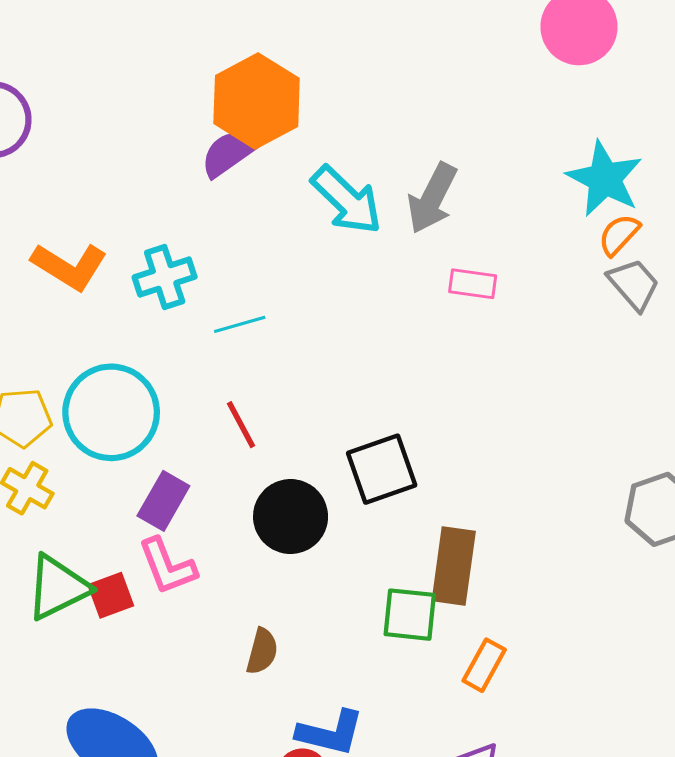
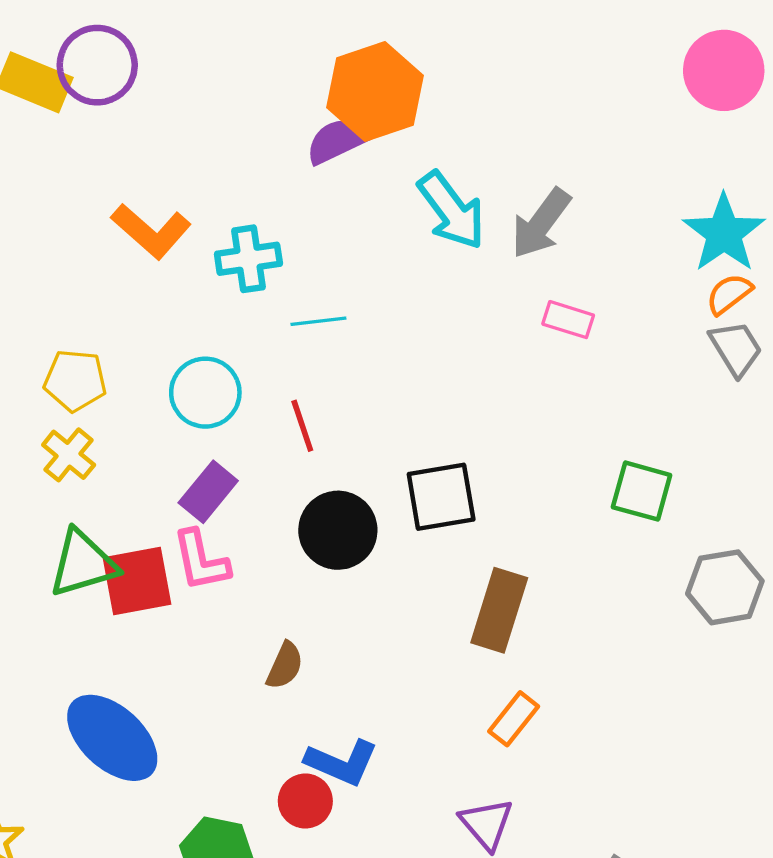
cyan circle: (111, 412) -> (205, 393), moved, size x0.7
red square: (111, 595) -> (137, 581), size x1.5
green square: (410, 615) -> (642, 491), moved

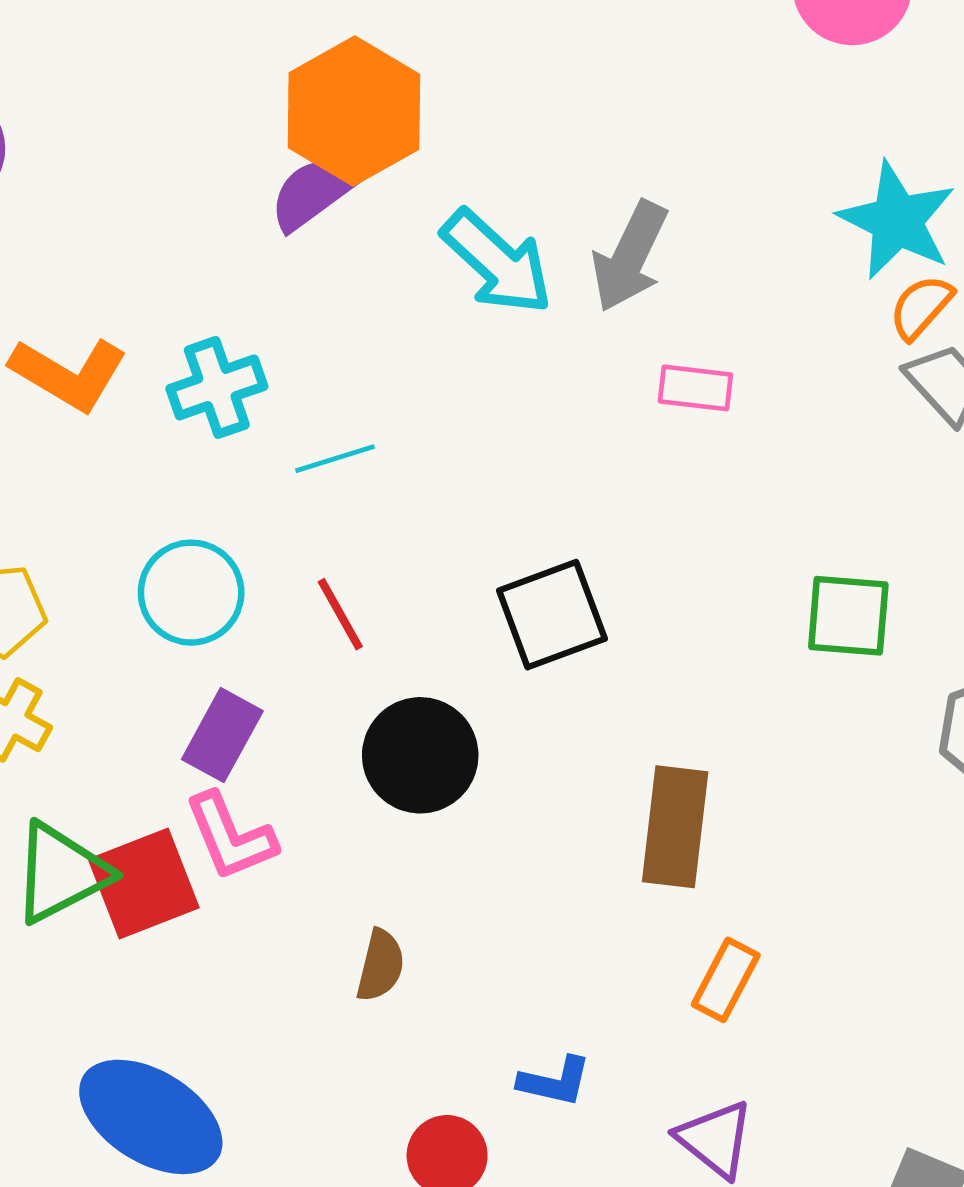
black square: (441, 497) -> (552, 615), moved
blue L-shape: (342, 762) -> (555, 1081), moved, size x0.7

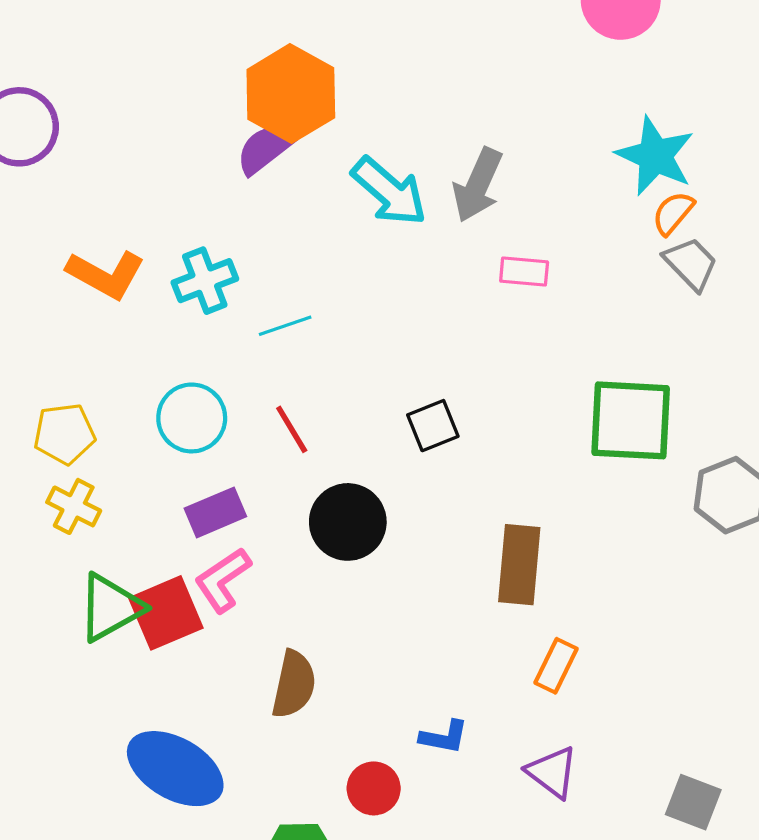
black square: (552, 615) -> (433, 426), size x0.7
green square: (848, 616) -> (631, 420), size x1.5
purple rectangle: (222, 735) -> (215, 512), turned 40
pink L-shape: (230, 837) -> (223, 580), turned 80
brown semicircle: (380, 965) -> (294, 684), moved, size x1.4

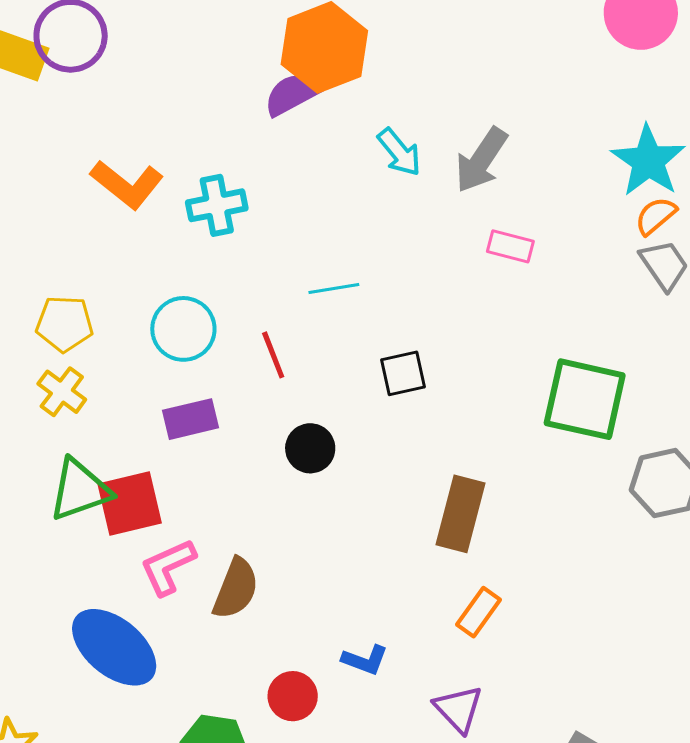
cyan arrow: (389, 191) -> (399, 152), size x0.7
cyan line: (285, 326) -> (334, 289), moved
black circle: (348, 522) -> (310, 448), size x0.7
pink L-shape: (223, 580) -> (168, 567), moved

